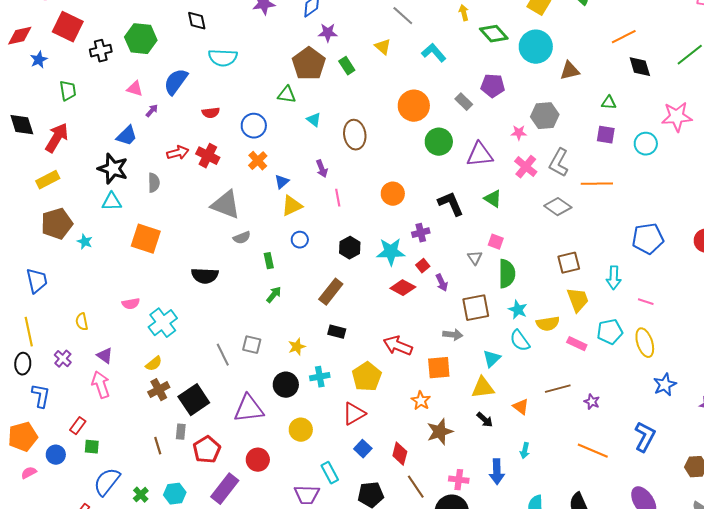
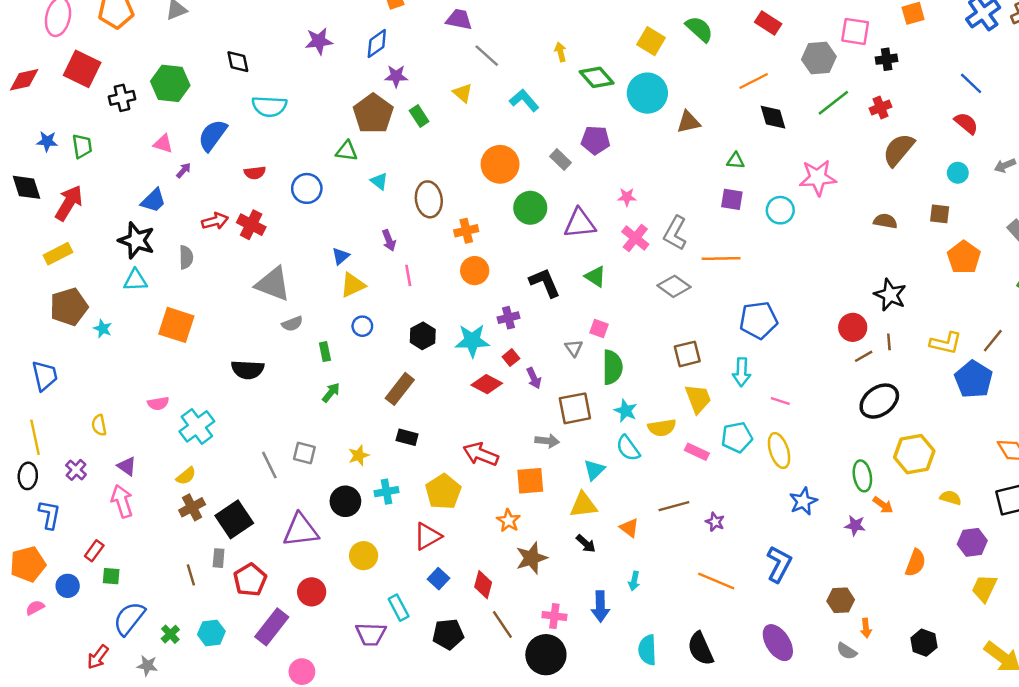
blue star: (39, 60) -> (47, 141), moved, turned 30
gray hexagon: (545, 116) -> (819, 58), moved
orange cross: (258, 161) -> (466, 231), moved, turned 30
blue pentagon: (648, 239) -> (759, 320), moved

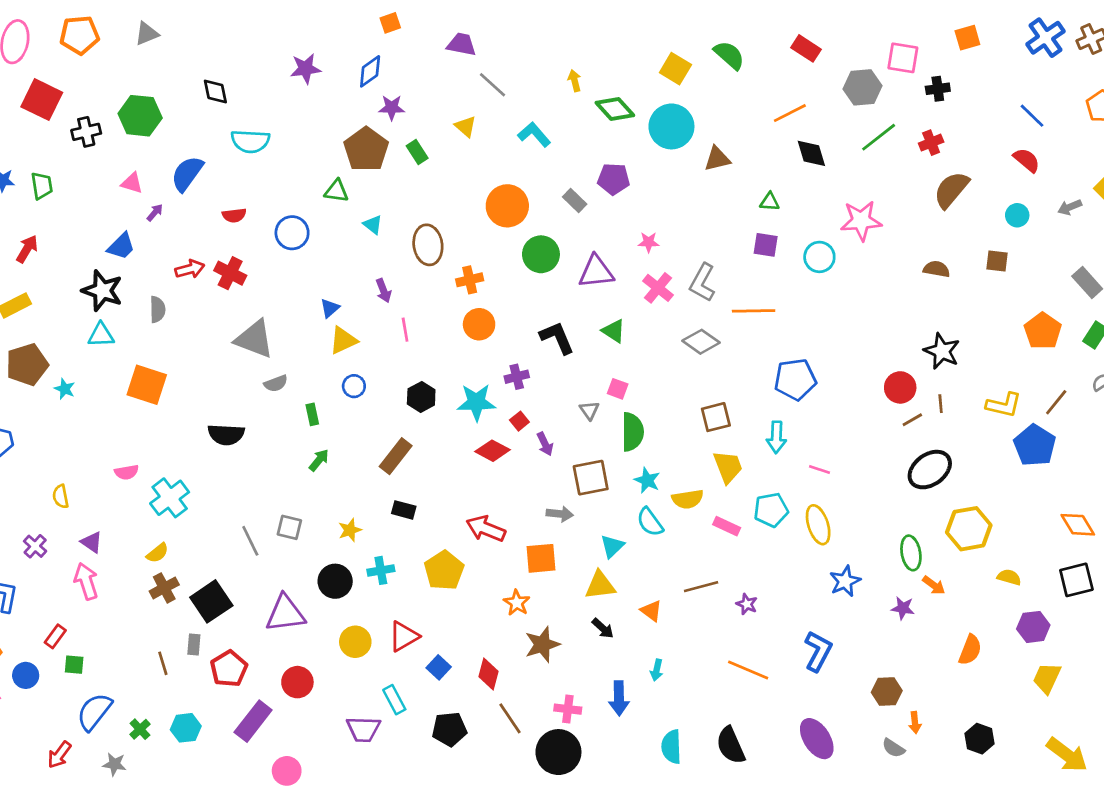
red arrow: (69, 203) -> (27, 249), size x0.7
orange pentagon: (964, 257) -> (1043, 331), moved
red triangle: (428, 536) -> (404, 636), moved

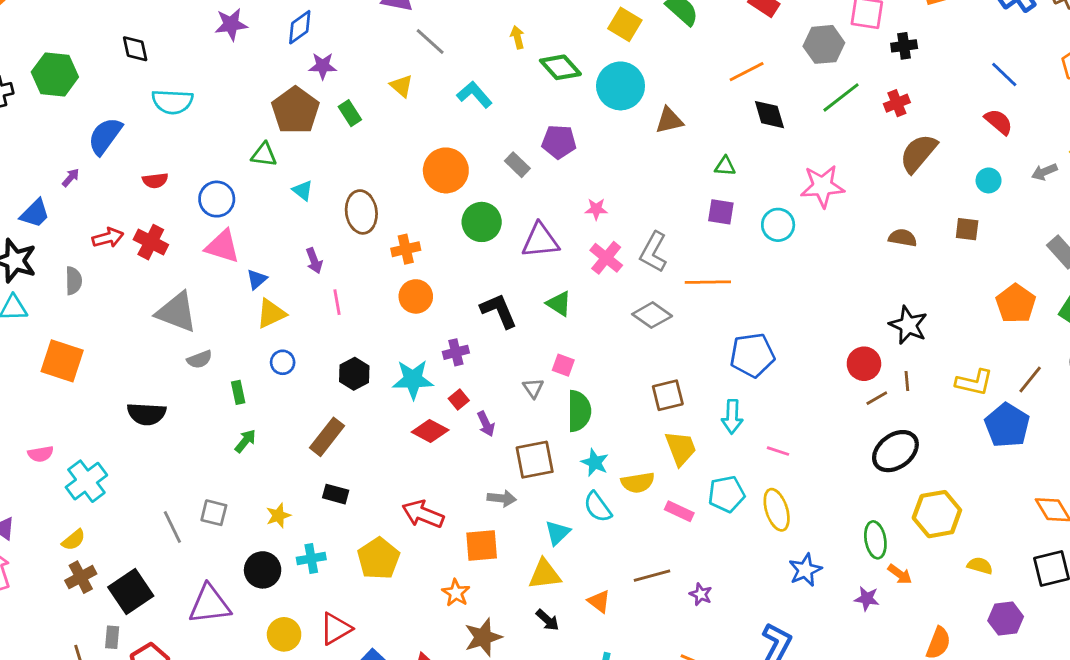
pink triangle: (132, 183) -> (222, 246), moved, size x1.5

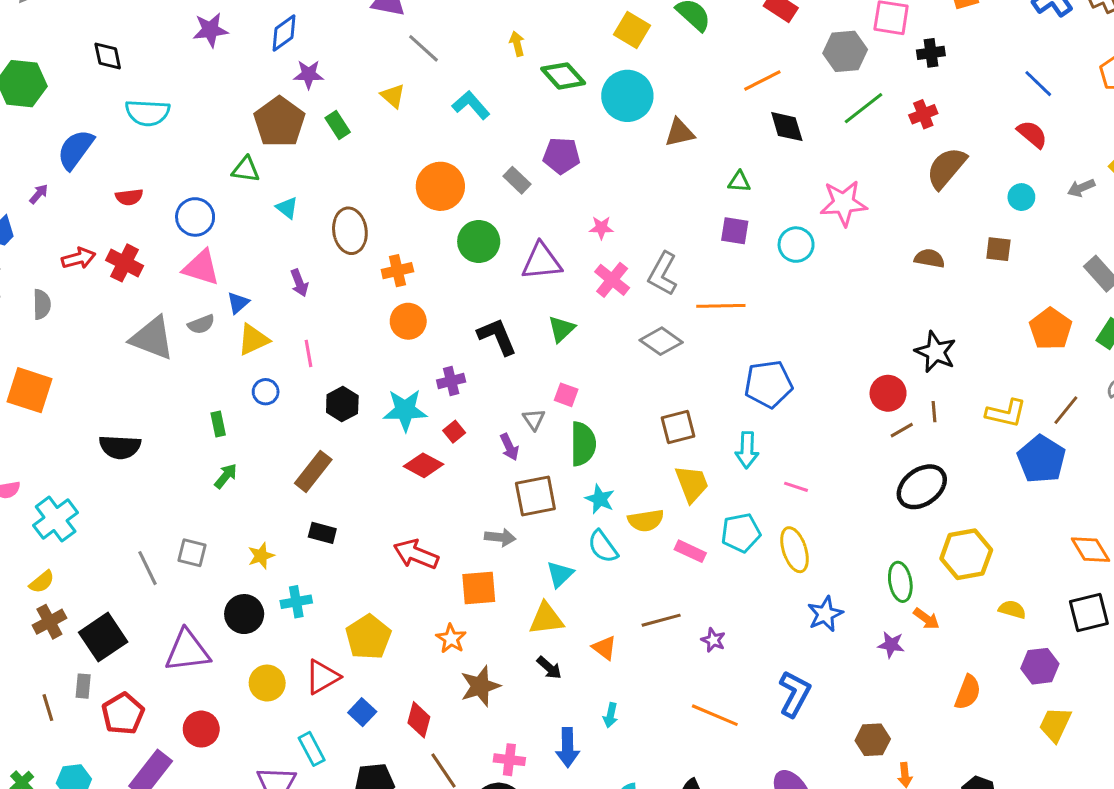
pink line: (337, 302) -> (309, 353), moved
green triangle: (559, 304) -> (561, 329), turned 44
gray semicircle: (200, 359) -> (201, 324), moved
purple arrow: (486, 424) -> (509, 447), moved
yellow pentagon: (379, 558) -> (368, 637), moved

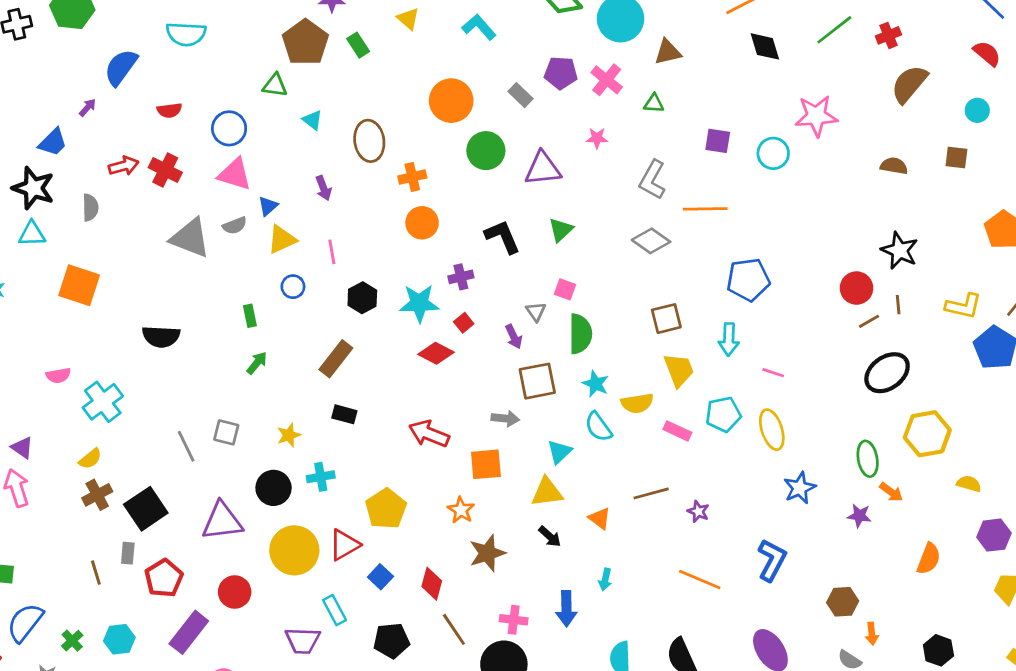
green triangle: (739, 182) -> (654, 103), moved
pink cross: (612, 280) -> (607, 80), moved
yellow circle: (267, 683) -> (294, 550), size x1.5

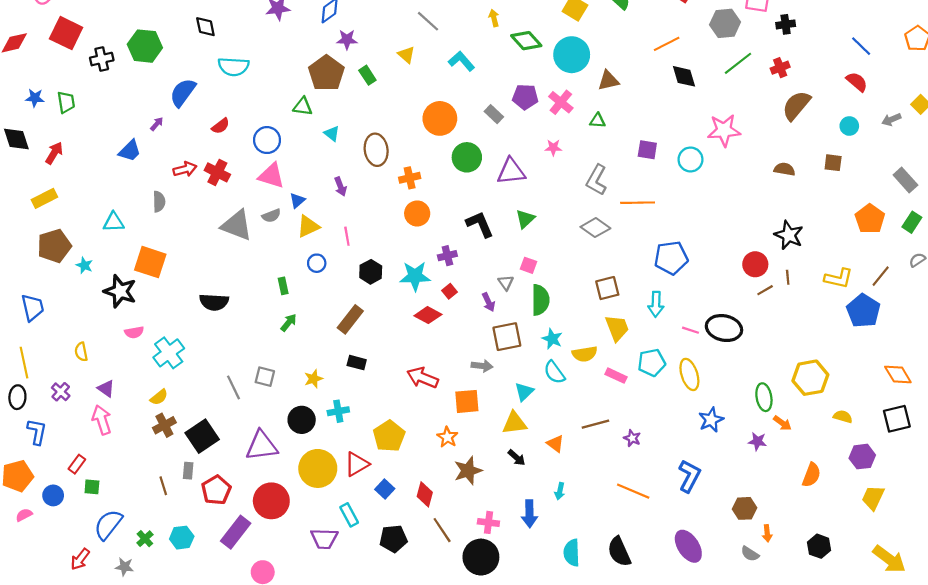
red semicircle: (169, 110) -> (221, 126), turned -30
black star: (33, 188) -> (120, 291), moved
black ellipse: (887, 373) -> (724, 328), moved, turned 48
red circle: (235, 592) -> (271, 501), size x1.4

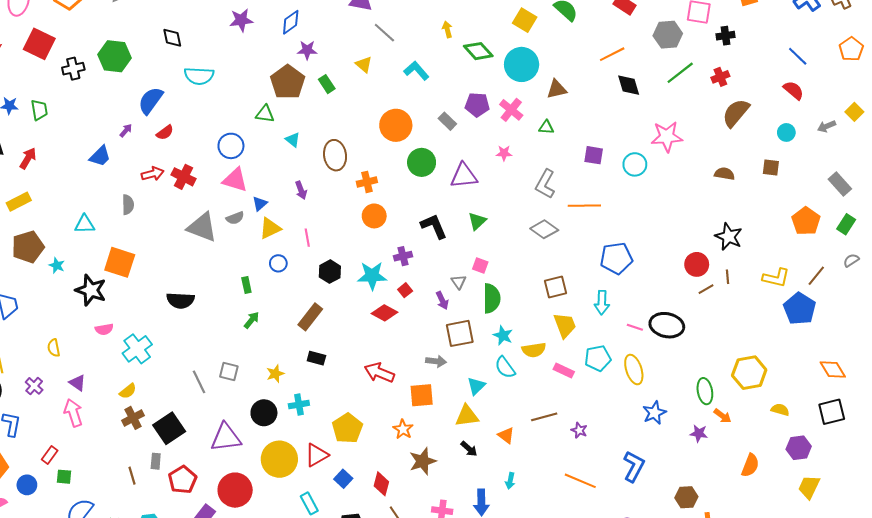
red semicircle: (221, 126) -> (165, 132), moved

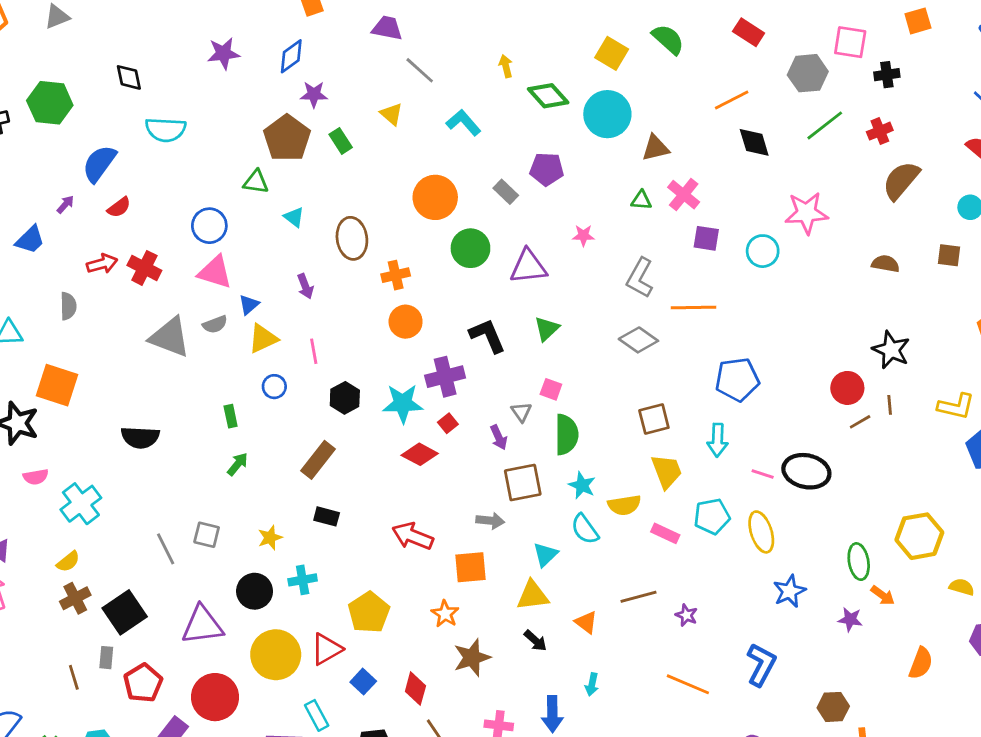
pink cross: (511, 110) -> (684, 195), moved
purple cross: (403, 256) -> (445, 377), size x1.5

